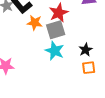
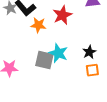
gray square: (56, 30) -> (44, 60), moved, turned 30

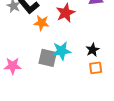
cyan star: (58, 53) -> (62, 51), turned -30

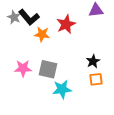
cyan star: (62, 51) -> (62, 89), moved
pink star: (13, 66) -> (23, 68), moved

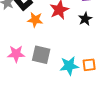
black star: (93, 61) -> (85, 19), moved
cyan star: (62, 89) -> (69, 66), moved

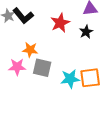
orange star: (35, 20) -> (30, 50), moved
orange square: (89, 65) -> (90, 78), size x1.5

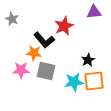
black L-shape: (23, 16) -> (44, 40), moved
black star: (86, 32) -> (88, 60), moved

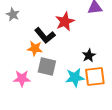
pink star: (21, 70) -> (22, 78), moved

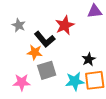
gray star: (13, 14) -> (19, 25), moved
gray square: (47, 66) -> (47, 70), turned -30

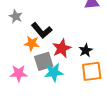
red star: (65, 25) -> (62, 48), moved
cyan star: (75, 81) -> (54, 72), moved

